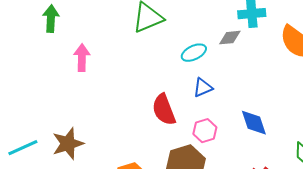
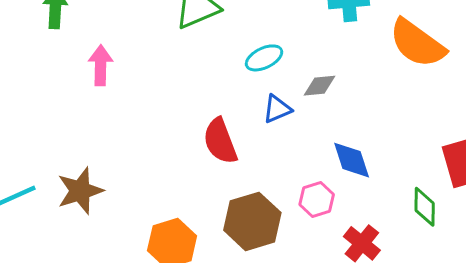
gray diamond: (230, 38) -> (319, 86), moved
pink hexagon: (205, 131) -> (317, 200), moved

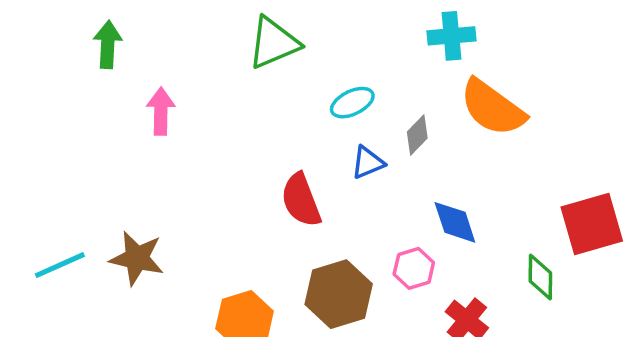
orange semicircle: (417, 43) -> (493, 108), moved
gray diamond: (319, 86) -> (417, 135), turned -40
brown star: (80, 191) -> (137, 258), turned 30

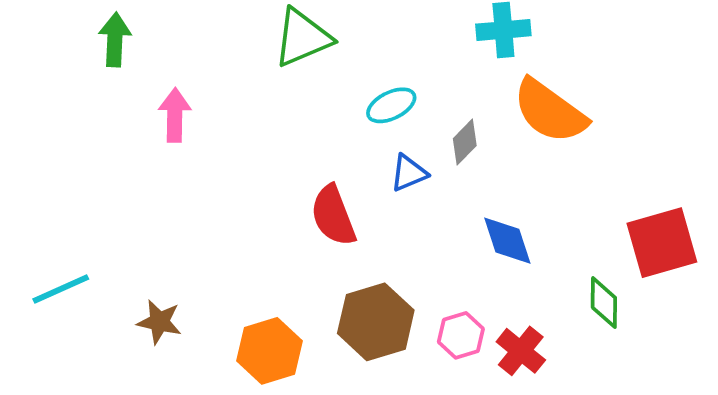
brown star: (137, 258) -> (159, 322), moved, size x0.7
pink hexagon: (414, 268) -> (461, 335), moved

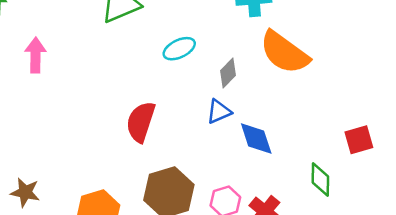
blue triangle: (409, 173) -> (219, 112), moved
red semicircle: (333, 216) -> (141, 122), turned 39
red square: (662, 243) -> (359, 140), size x0.6

